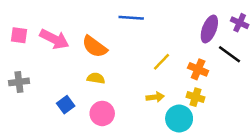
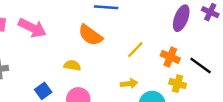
orange semicircle: (95, 47) -> (90, 35), moved
black line: (230, 54) -> (201, 65), moved
yellow cross: (195, 97) -> (178, 84), moved

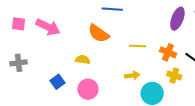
yellow line: (135, 50) -> (137, 46), turned 49

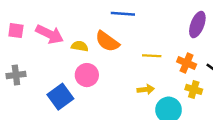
yellow semicircle: (83, 60) -> (80, 46), moved
blue square: (57, 82) -> (60, 97), size x1.5
pink circle: (88, 89) -> (87, 75), moved

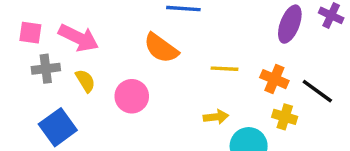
yellow semicircle: (80, 46) -> (85, 81), moved, turned 49
gray cross: (16, 75) -> (46, 69), moved
blue square: (60, 97) -> (58, 127), moved

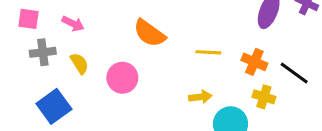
pink arrow: (78, 38) -> (73, 24), size x0.6

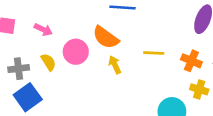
gray cross: (43, 52) -> (19, 69), moved
pink circle: (122, 78) -> (76, 52), moved
yellow arrow: (200, 97) -> (115, 65), moved, turned -108

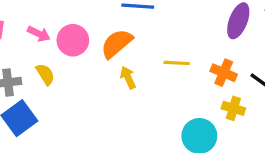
orange semicircle: (106, 37) -> (117, 43), turned 104
pink circle: (76, 52) -> (73, 40), moved

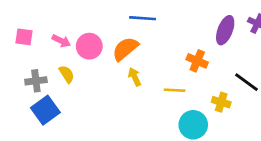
yellow line: (177, 63) -> (175, 90), moved
orange cross: (224, 73) -> (197, 61), moved

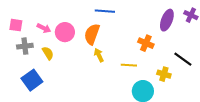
orange semicircle: (125, 49) -> (92, 34), turned -30
gray cross: (36, 81) -> (25, 46), moved

